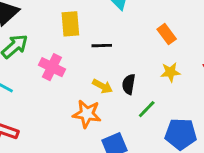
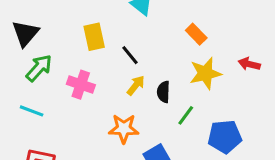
black line: (102, 46) -> (130, 55), turned 60
yellow star: (170, 72) -> (205, 73), size x1.5
yellow arrow: (102, 86) -> (136, 85), moved, turned -72

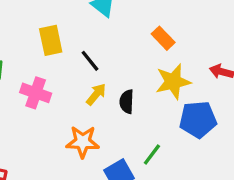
green line: (186, 115) -> (152, 155), moved
blue pentagon: (225, 137) -> (198, 119), moved

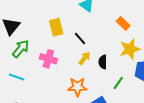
green line: (152, 155) -> (118, 83), moved

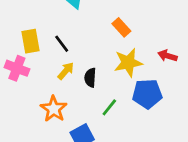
yellow rectangle: (56, 27) -> (30, 41), moved
orange star: (77, 87) -> (54, 109), turned 30

